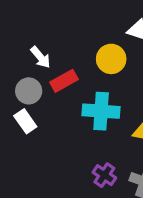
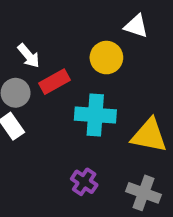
purple cross: (104, 175) -> (84, 182), moved

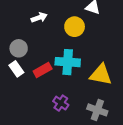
white arrow: (29, 56) -> (39, 18), moved, turned -70
red rectangle: (54, 82) -> (43, 70), moved

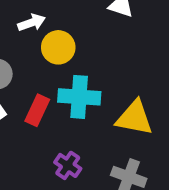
yellow circle: (75, 27) -> (58, 47), moved
red rectangle: (43, 70) -> (37, 110), turned -36

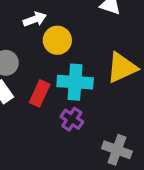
yellow triangle: (134, 118) -> (122, 68), moved, turned -36
purple cross: (68, 165) -> (72, 119), moved

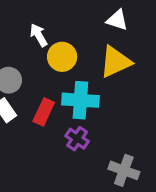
white arrow: (35, 19) -> (39, 35), turned -100
yellow triangle: (122, 68) -> (115, 62), moved

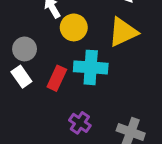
purple cross: (77, 139) -> (80, 123), moved

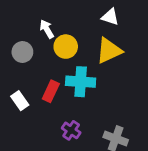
gray circle: (25, 49) -> (22, 52), moved
white rectangle: (21, 77) -> (20, 101), moved

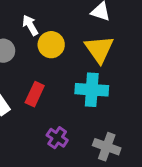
yellow triangle: (109, 51) -> (99, 49), turned -40
cyan cross: (81, 82) -> (92, 90), moved

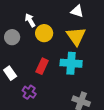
red rectangle: (35, 94) -> (42, 66), moved
purple cross: (57, 138) -> (29, 92), moved

